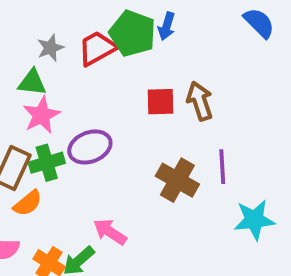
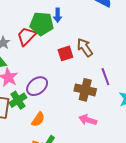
orange semicircle: (28, 203) -> (38, 119), moved
pink arrow: (110, 232) -> (88, 120), moved

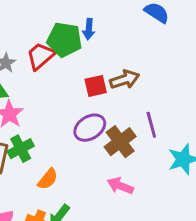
brown arrow: (85, 47) -> (125, 80), turned 102
purple ellipse: (37, 86) -> (90, 128), moved
brown cross: (85, 90) -> (120, 142), turned 35

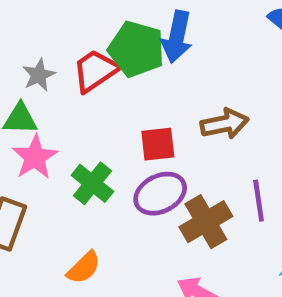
blue arrow: (89, 29) -> (177, 37), size x1.5
red square: (96, 86) -> (158, 144), moved
green cross: (21, 149) -> (92, 183), moved, turned -30

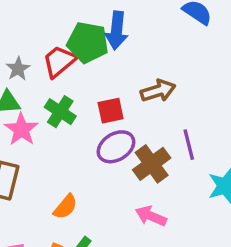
green cross: (92, 183) -> (60, 112), moved

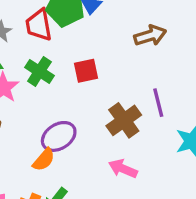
red trapezoid: (59, 61) -> (39, 25), turned -60
brown arrow: (158, 91) -> (150, 36), moved
purple ellipse: (116, 147) -> (59, 136), moved

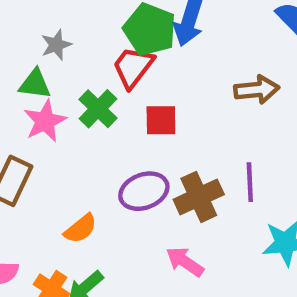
red trapezoid: (39, 25) -> (133, 67), moved, turned 36
purple ellipse: (59, 136) -> (144, 191), moved

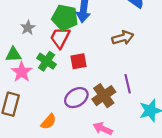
gray star: (56, 45) -> (28, 28), moved

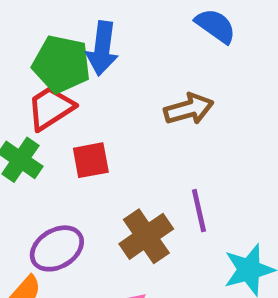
red trapezoid: (60, 38) -> (51, 108), turned 30
purple ellipse: (76, 98) -> (57, 248), moved

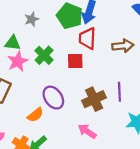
red trapezoid: (51, 108) -> (87, 38), moved, turned -65
purple ellipse: (57, 248) -> (53, 98), turned 75

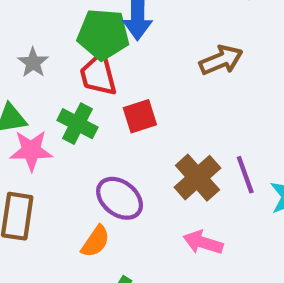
red trapezoid: (87, 38) -> (98, 74), moved
pink star: (18, 61) -> (31, 150), turned -30
purple line: (119, 92) -> (245, 175), moved

